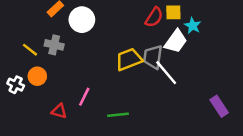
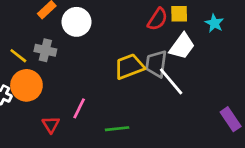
cyan star: (193, 26) -> (214, 23), moved
orange circle: (37, 76) -> (26, 85), size x1.5
red triangle: (59, 111) -> (51, 125), turned 42

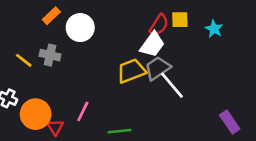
white trapezoid: (182, 46) -> (152, 45), moved
gray trapezoid: (156, 64) -> (158, 68), turned 48
orange circle: (26, 85) -> (36, 114), moved

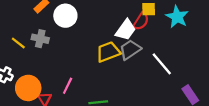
red semicircle: (159, 25) -> (141, 21), moved
cyan star: (214, 29) -> (177, 17), size x1.5
white line: (172, 85) -> (162, 64), moved

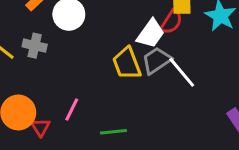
yellow trapezoid: (108, 52) -> (127, 63), turned -90
white line: (162, 64) -> (182, 72), moved

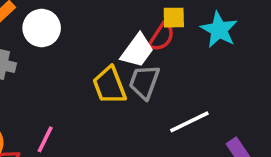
gray trapezoid: (157, 60) -> (144, 82), turned -36
white line: (182, 72) -> (189, 122), moved, turned -76

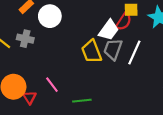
white line: (189, 122) -> (134, 52), moved, turned -40
pink line: (45, 139) -> (52, 85), turned -63

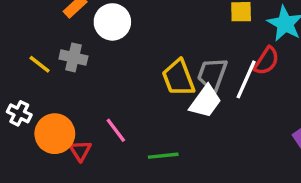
red semicircle: (124, 21) -> (266, 61), moved
white trapezoid: (109, 30) -> (206, 101), moved

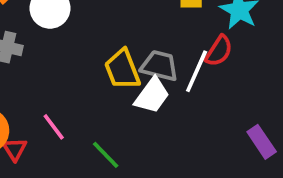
gray trapezoid: (212, 74) -> (159, 66), turned 84
green line: (163, 156) -> (106, 155), turned 52

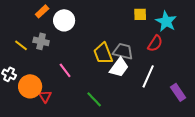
white line: (197, 71) -> (148, 76), moved
pink line: (54, 127) -> (65, 70), moved

